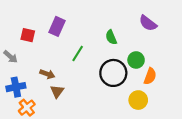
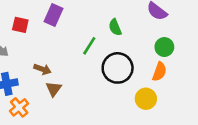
green line: (78, 53) -> (89, 46), moved
green circle: (136, 60) -> (164, 47), moved

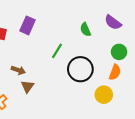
green semicircle: (115, 27) -> (85, 30), moved

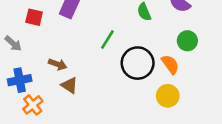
orange semicircle: (115, 72) -> (170, 64), moved, turned -56
brown triangle: (27, 86) -> (69, 85), turned -32

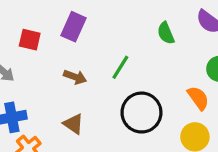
black circle: (138, 63) -> (141, 113), moved
brown arrow: (58, 64) -> (75, 77), moved

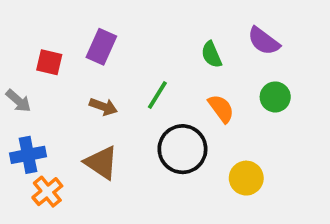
orange semicircle: (198, 98) -> (221, 109), moved
brown triangle: (73, 124) -> (101, 163), size x1.4

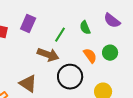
green line: (157, 95) -> (60, 35), moved
green circle: (275, 97) -> (110, 53), moved
brown arrow: (103, 107) -> (48, 55), moved, size x1.5

